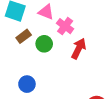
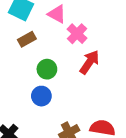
green circle: (44, 44) -> (47, 69), moved
blue circle: (27, 84) -> (41, 96), moved

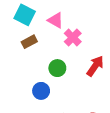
red arrow: (89, 62) -> (95, 66), moved
green circle: (47, 69) -> (57, 68), moved

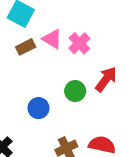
pink triangle: (56, 20) -> (52, 39), moved
green circle: (57, 68) -> (75, 91), moved

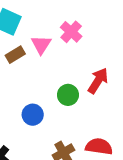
pink triangle: (52, 39) -> (41, 45), turned 35
pink cross: (79, 43) -> (71, 32), moved

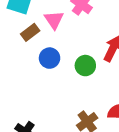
blue circle: (33, 115) -> (50, 58), moved

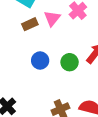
blue circle: (50, 58) -> (40, 61), moved

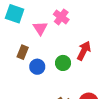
brown rectangle: (30, 24) -> (23, 52), moved, turned -32

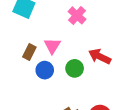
pink triangle: (40, 28) -> (52, 46), moved
red arrow: (84, 51) -> (100, 56), turned -96

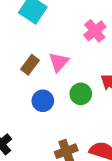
blue circle: (45, 70) -> (43, 101), moved

